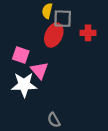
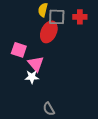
red cross: (88, 33) -> (80, 17), moved
white star: (24, 85) -> (32, 77), moved, size x0.6

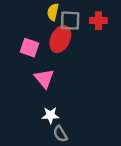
pink square: (19, 50) -> (30, 48), moved
white star: (32, 77) -> (50, 115), moved

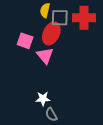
red cross: (98, 21) -> (84, 18), size x1.5
pink triangle: (44, 78) -> (45, 56), moved

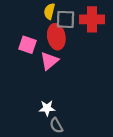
red ellipse: (51, 33) -> (56, 37), turned -35
pink triangle: (45, 56) -> (49, 61), turned 30

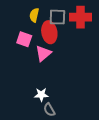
yellow semicircle: (49, 11) -> (34, 15), moved

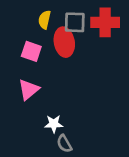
pink triangle: (43, 53) -> (29, 90), moved

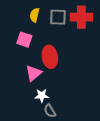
red ellipse: (64, 42) -> (50, 57), moved
pink triangle: (29, 90) -> (34, 73), moved

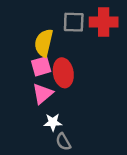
yellow semicircle: (35, 15) -> (44, 43), moved, size x1.5
pink square: (24, 40) -> (41, 66), moved, turned -35

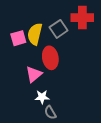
gray square: (74, 22) -> (59, 29), moved, turned -36
pink square: (41, 66) -> (18, 38), moved

